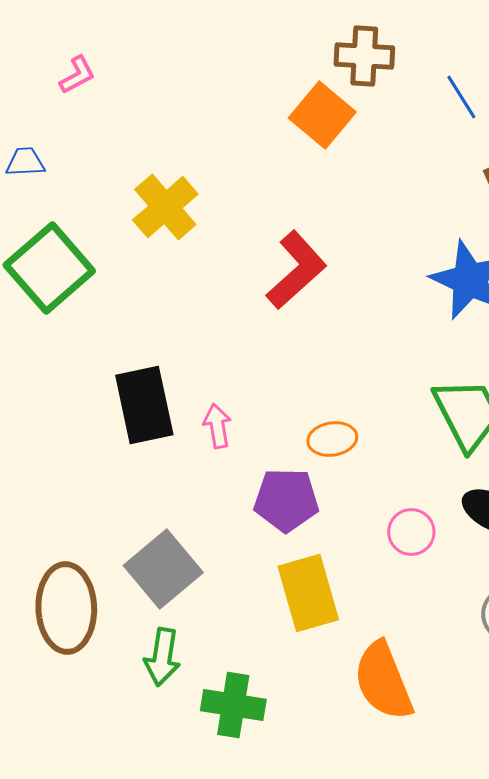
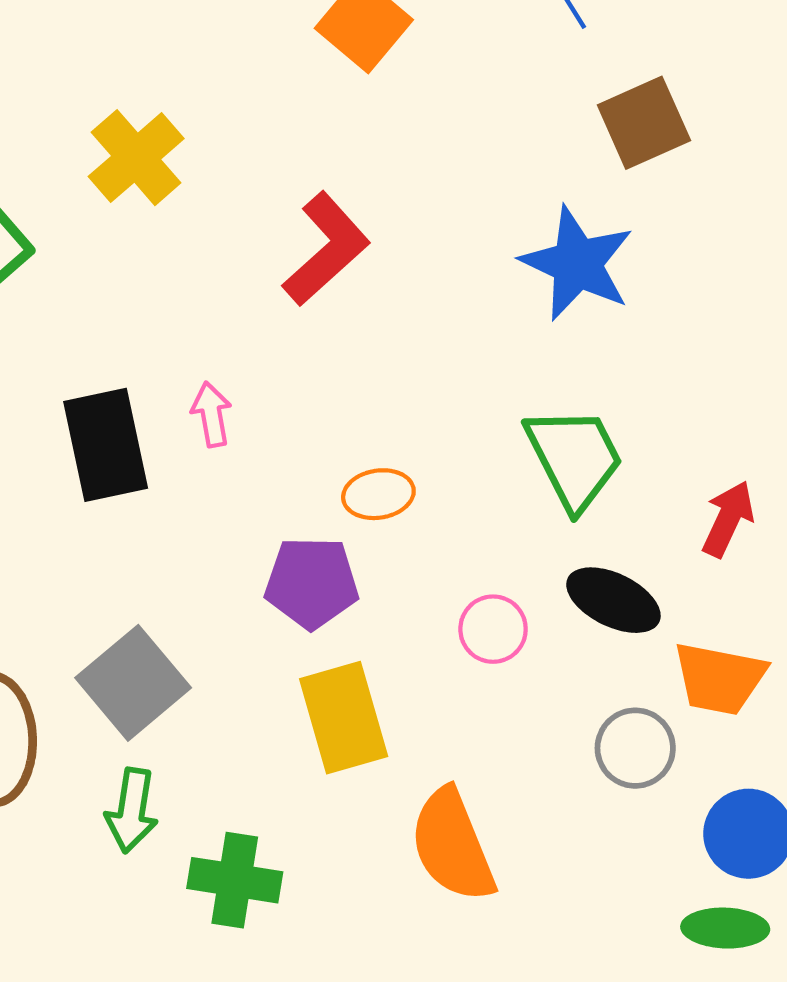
pink arrow: (217, 426) -> (212, 414), moved

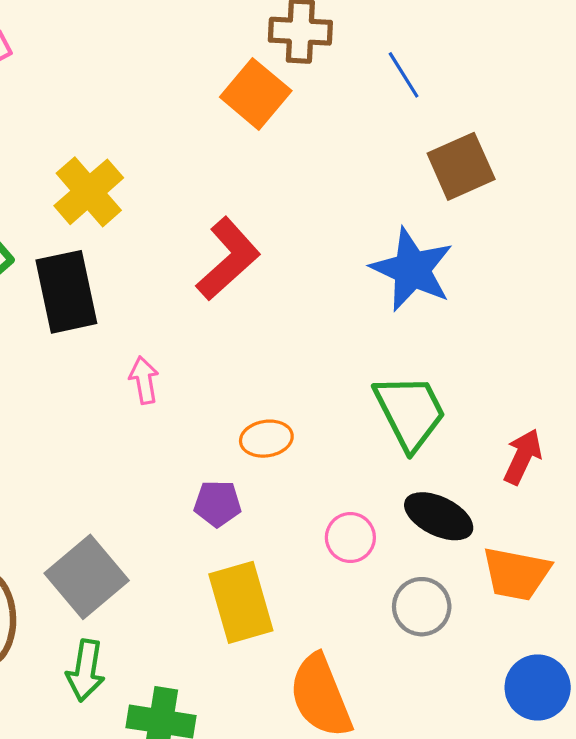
black rectangle: (106, 445) -> (66, 292), moved
purple pentagon: (312, 583) -> (217, 503), size x0.7
gray circle: (635, 748) -> (422, 607), moved

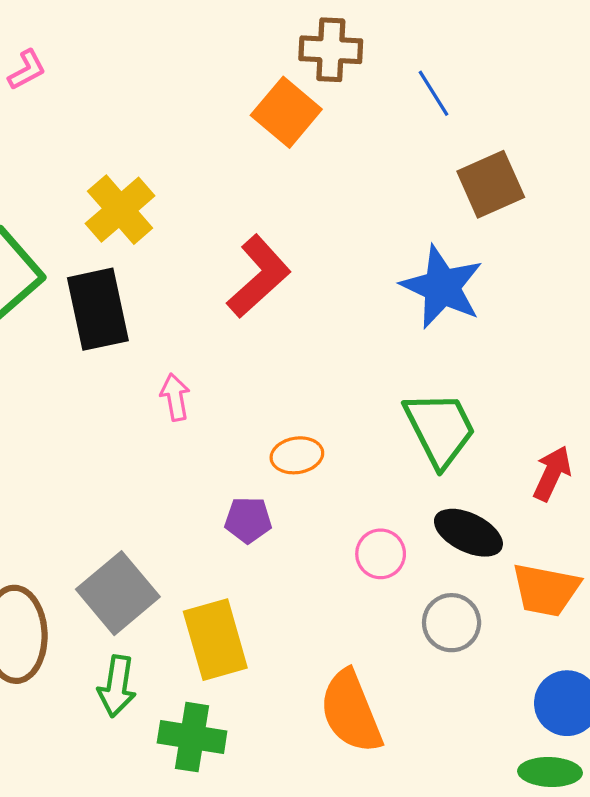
yellow rectangle: (241, 602) -> (215, 640), moved

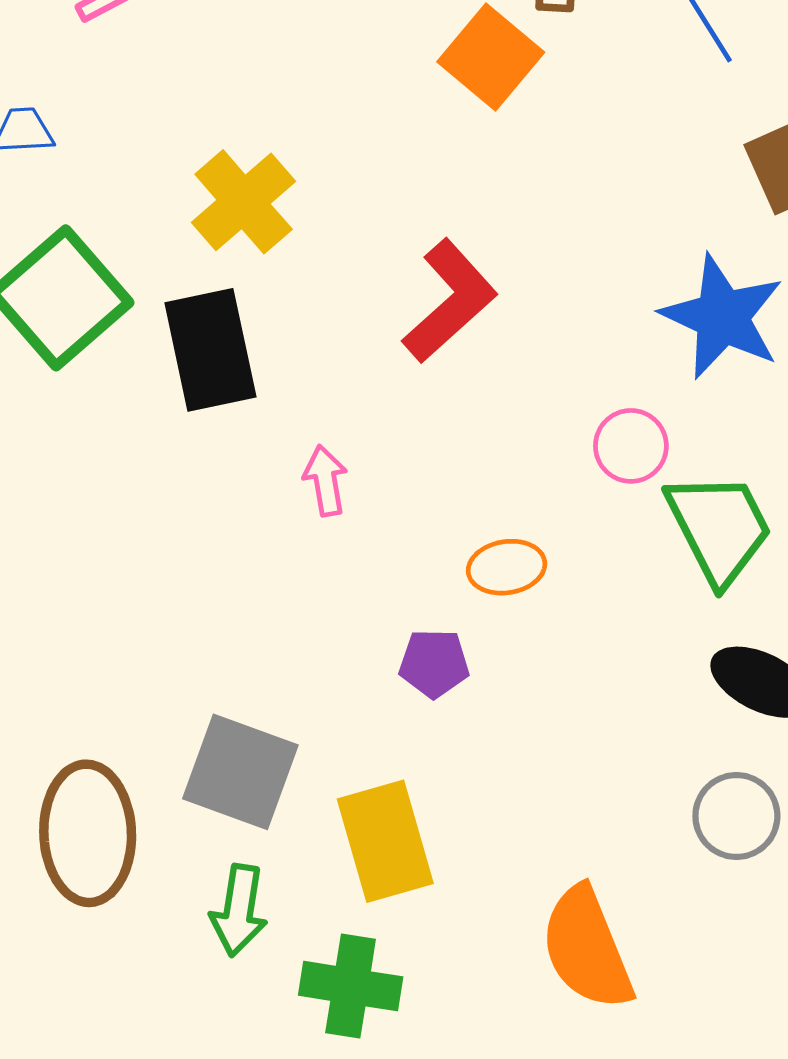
pink circle: (381, 554) -> (631, 446), moved
gray square: (118, 593) -> (240, 772), turned -30

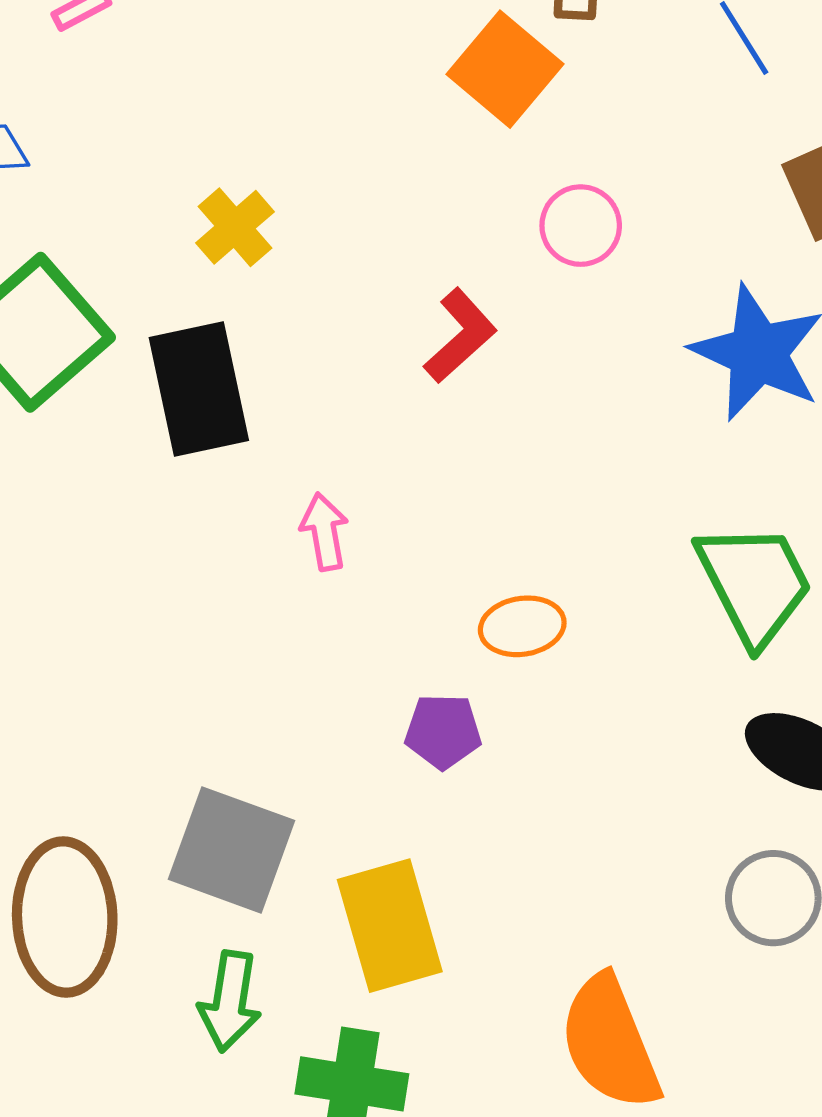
yellow cross: (244, 202) -> (235, 227), size x0.7
red L-shape: (450, 301) -> (460, 336), size x0.7
pink circle: (631, 446) -> (581, 226), moved

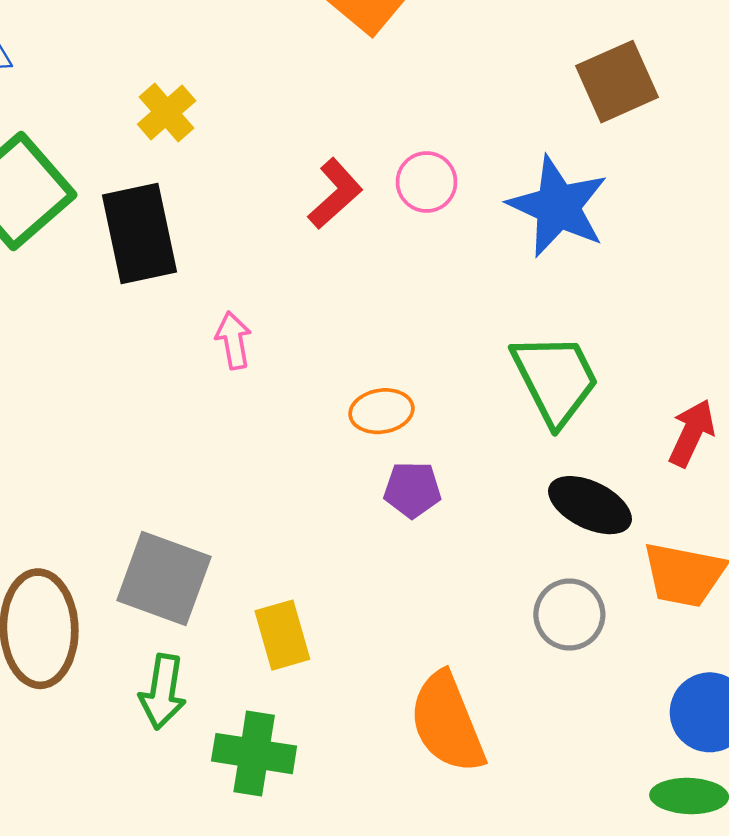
pink circle: (581, 226) -> (427, 182), moved
purple pentagon: (443, 731) -> (412, 490), moved
yellow rectangle: (390, 926) -> (282, 635), size x0.7

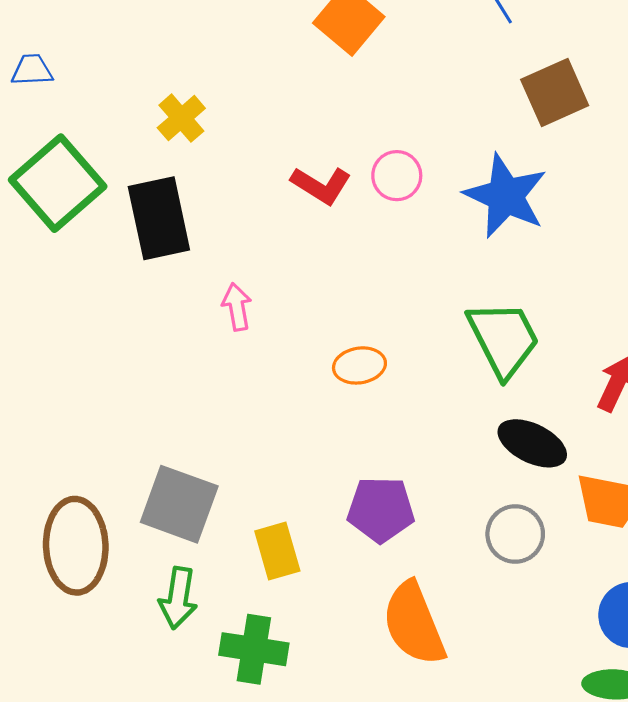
red L-shape: (335, 194) -> (321, 185), turned 74
purple pentagon: (412, 490) -> (381, 509), moved, size x1.4

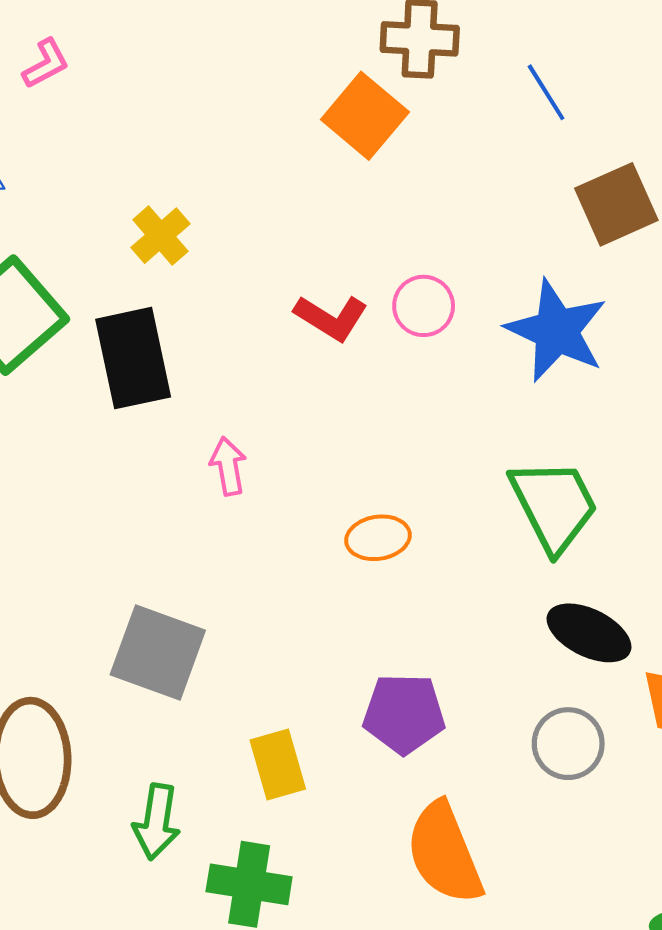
gray square: (179, 504) -> (158, 652), moved

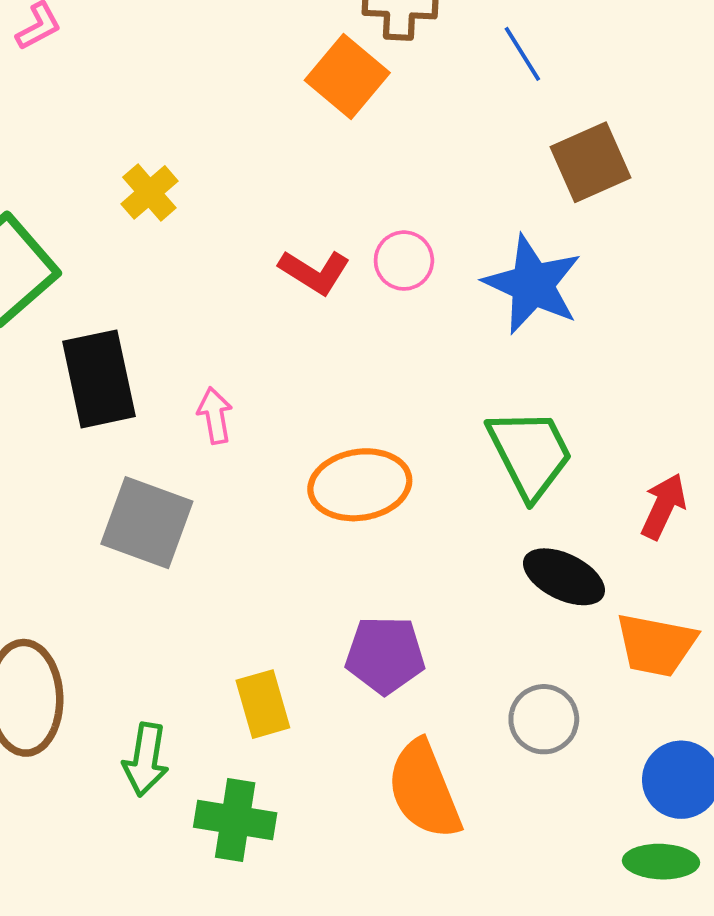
black rectangle: (133, 358) -> (99, 379), moved
orange ellipse: (378, 538) -> (360, 485), size x1.6
gray square: (158, 652) -> (147, 523), moved
gray circle: (568, 744) -> (544, 719), moved

